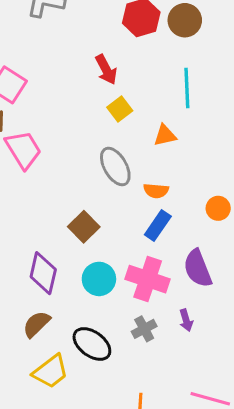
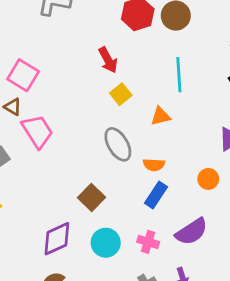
purple semicircle: (198, 268) -> (192, 232), turned -100
purple diamond: (43, 273) -> (57, 239), turned 54
pink cross: (148, 279) -> (148, 242), size x0.6

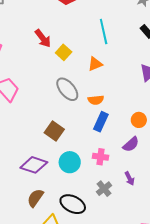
red arrow: (108, 60) -> (43, 38), moved
orange circle: (208, 179) -> (139, 120), moved
purple semicircle: (192, 232) -> (131, 144), size x0.7
purple diamond: (57, 239) -> (34, 165), turned 52

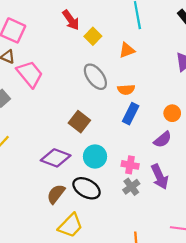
pink cross: (100, 157) -> (130, 165), moved
purple arrow: (130, 178) -> (160, 177), size x1.6
black ellipse: (73, 204) -> (87, 188), moved

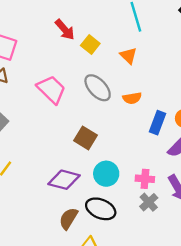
orange triangle: (127, 50) -> (128, 56), turned -49
pink trapezoid: (30, 74) -> (51, 89), moved
blue rectangle: (131, 114) -> (158, 123), moved

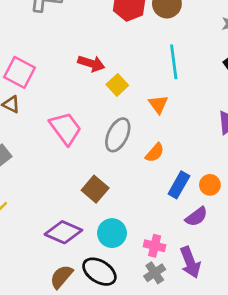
red arrow: (65, 30) -> (91, 63), turned -40
gray ellipse: (98, 88) -> (118, 135), turned 60
orange semicircle: (132, 98) -> (155, 153), turned -48

